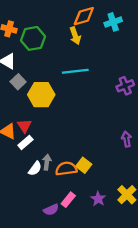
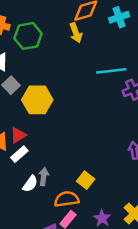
cyan line: (75, 71) -> (111, 71), moved
red triangle: (24, 126) -> (18, 135), turned 32
orange semicircle: (66, 169) -> (67, 199), moved

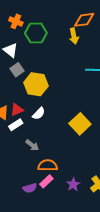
gray arrow: (44, 177) -> (32, 145), turned 112
yellow square: (86, 180) -> (80, 124), moved, size x1.5
white semicircle: (30, 184) -> (39, 114), moved

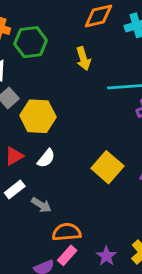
yellow arrow: (74, 36) -> (83, 58), moved
white rectangle: (16, 125) -> (15, 189), moved

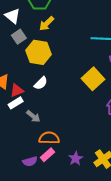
yellow arrow: (83, 58) -> (47, 24), moved, turned 56
red triangle: (14, 156) -> (17, 90), moved
yellow square: (107, 167) -> (93, 79), moved

